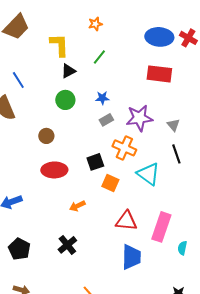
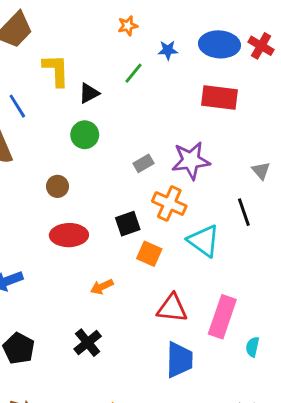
yellow L-shape: (59, 45) -> (56, 70), moved
blue star: (102, 98) -> (168, 50), moved
gray triangle: (173, 125) -> (261, 171), moved

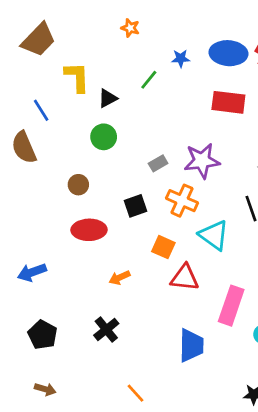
orange star: (128, 26) -> (130, 28), moved, turned 30
black square: (128, 224) -> (135, 206), moved
red triangle: (172, 308) -> (185, 278), moved

